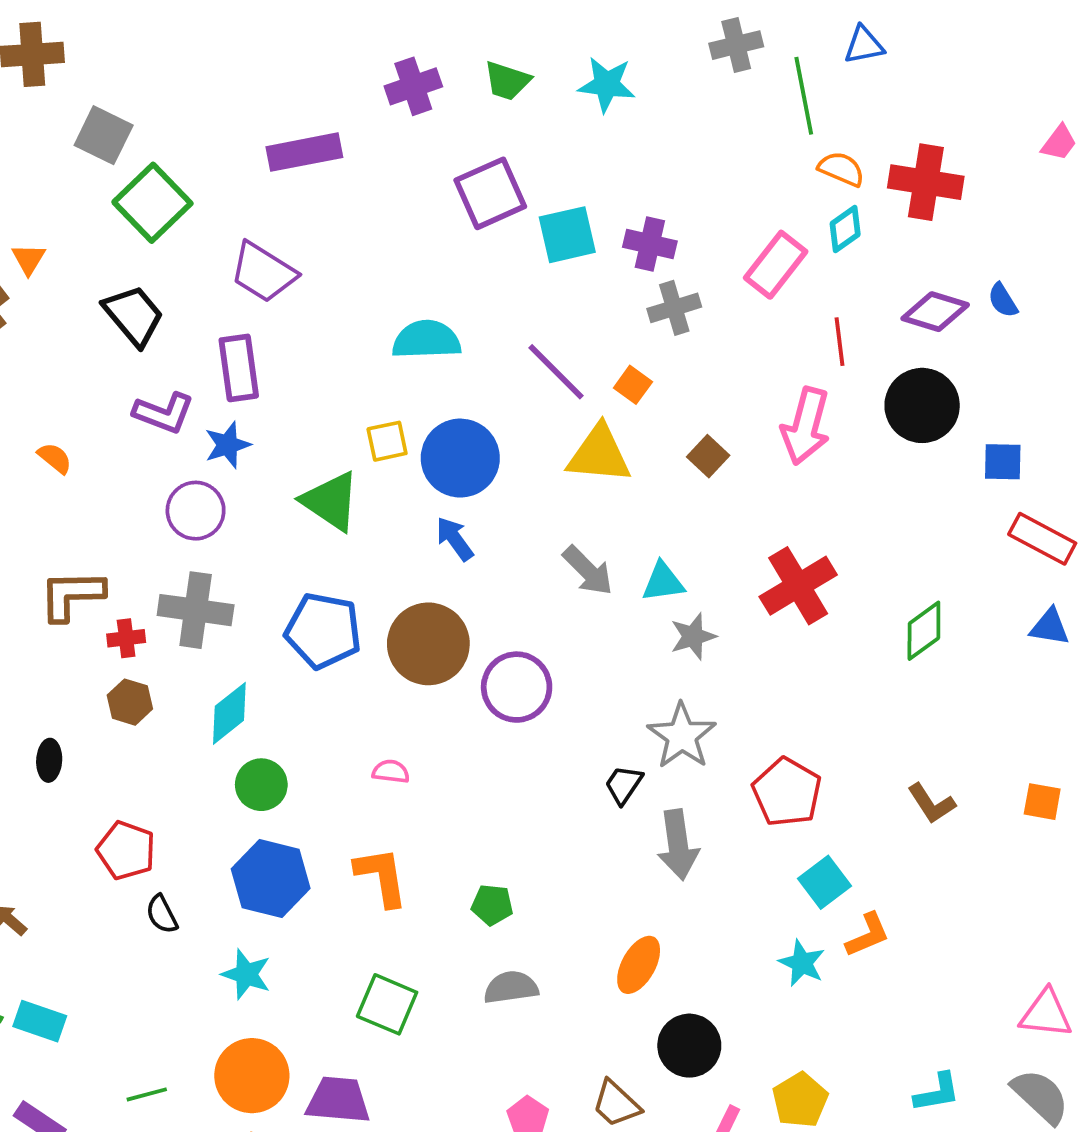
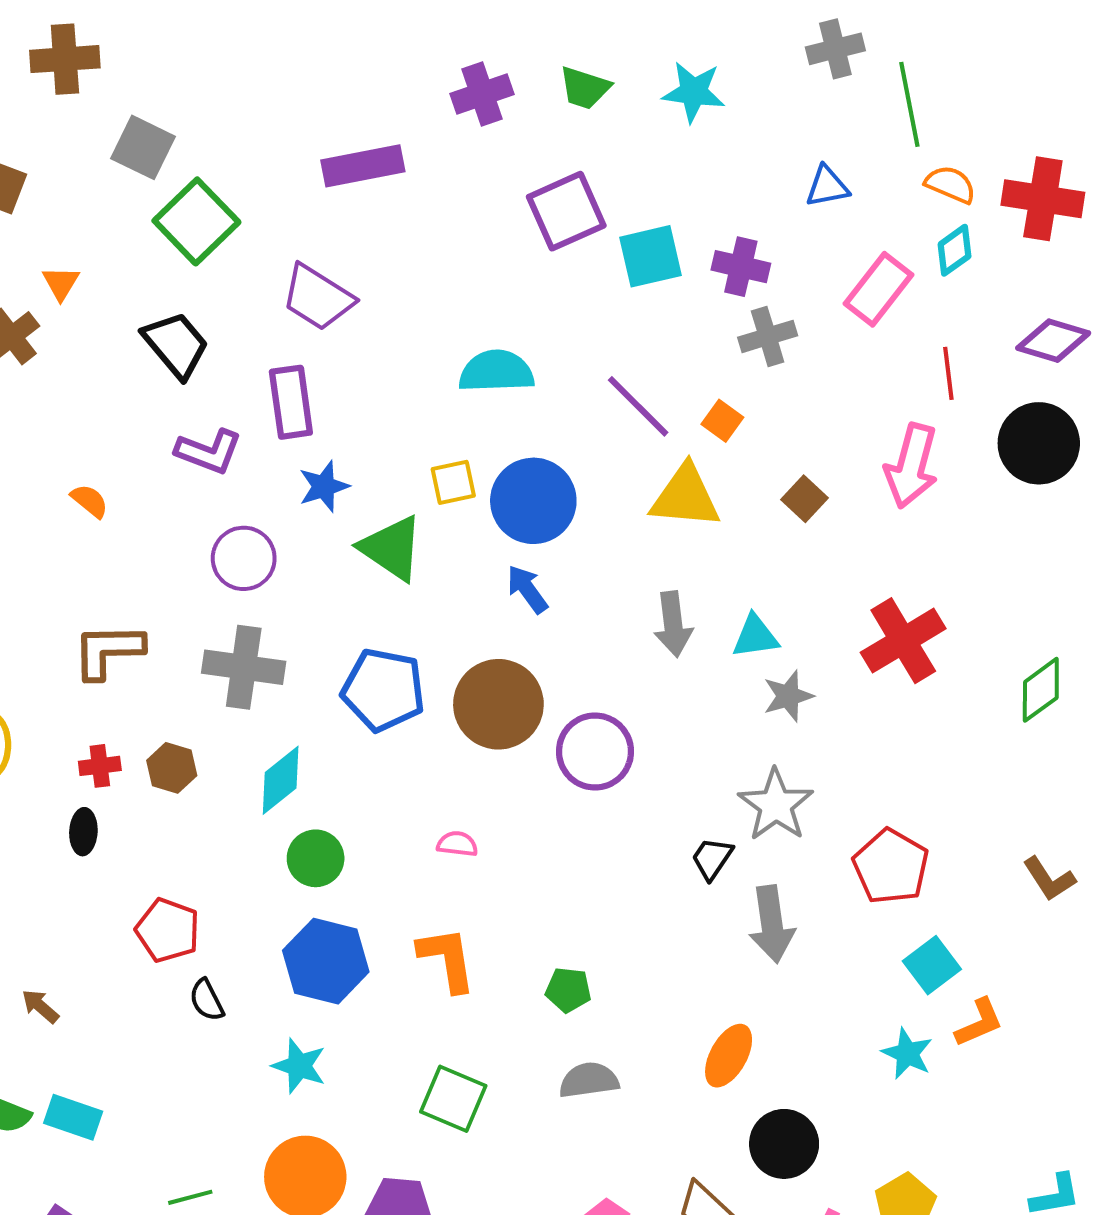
blue triangle: (864, 45) -> (827, 186), moved
blue star: (227, 445) -> (324, 486), moved
gray arrow: (588, 571) -> (673, 624), turned 38
red cross: (126, 638) -> (100, 766), moved

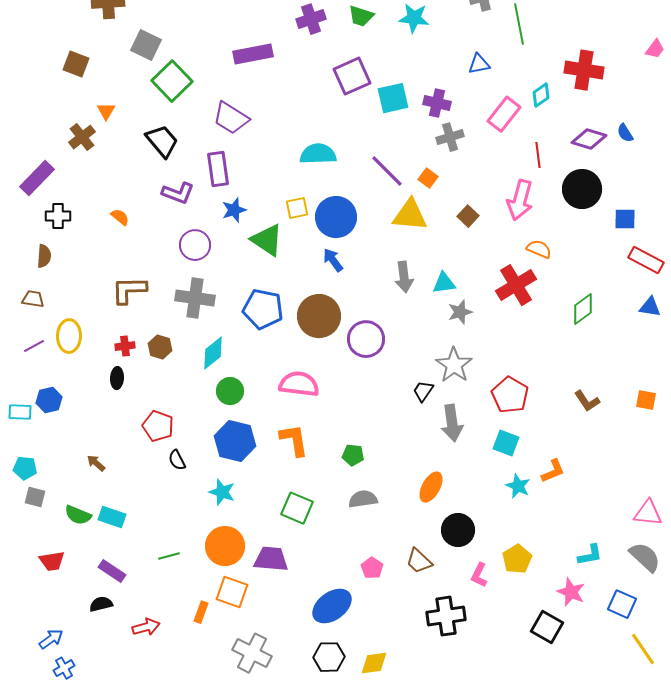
orange semicircle: (950, 184) -> (539, 249), moved
pink semicircle: (457, 844) -> (299, 384), size x2.0
cyan square: (932, 965) -> (506, 443), moved, turned -32

